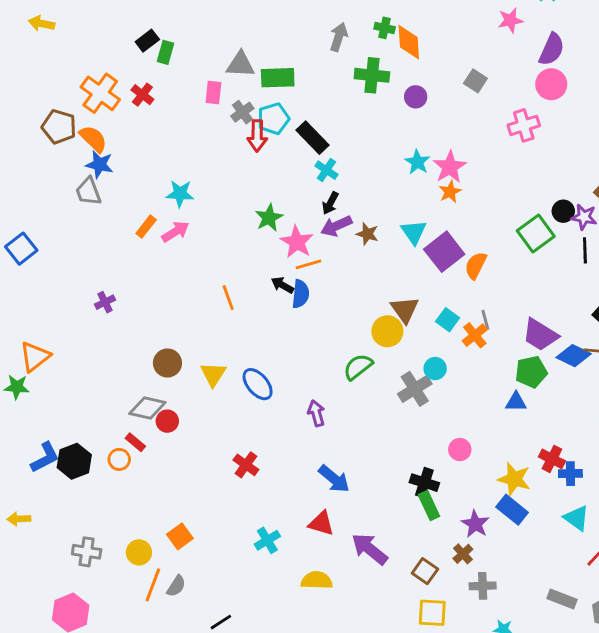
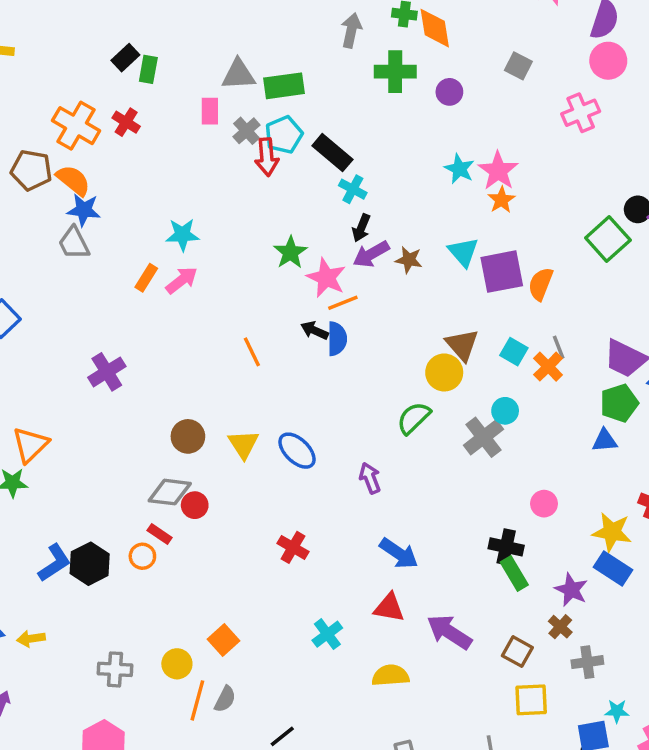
purple square: (444, 252) -> (502, 272), turned 33
purple cross: (105, 302) -> (107, 372), size x1.5

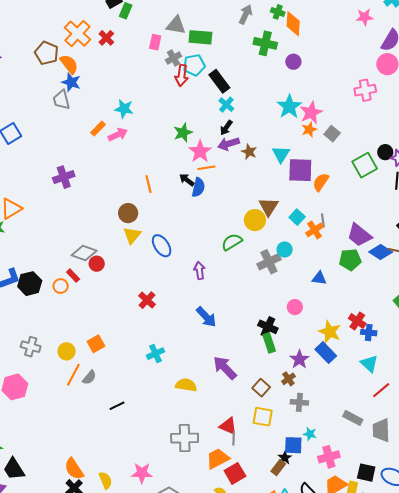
gray square: (518, 66) -> (332, 134), moved
cyan star: (459, 169) -> (289, 107), size x1.4
brown circle: (188, 436) -> (128, 213), moved
blue triangle: (605, 441) -> (319, 278), moved
red triangle: (389, 608) -> (228, 426), moved

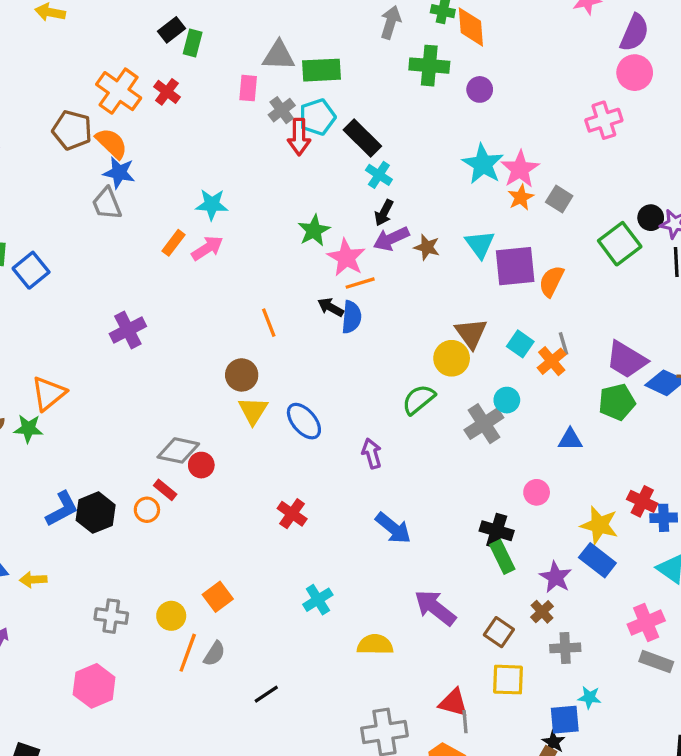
pink cross: (329, 457) -> (646, 623), moved

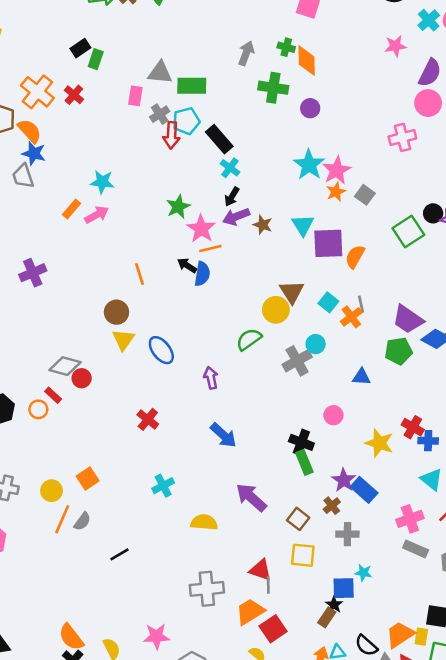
blue rectangle: (597, 560) -> (364, 490), moved

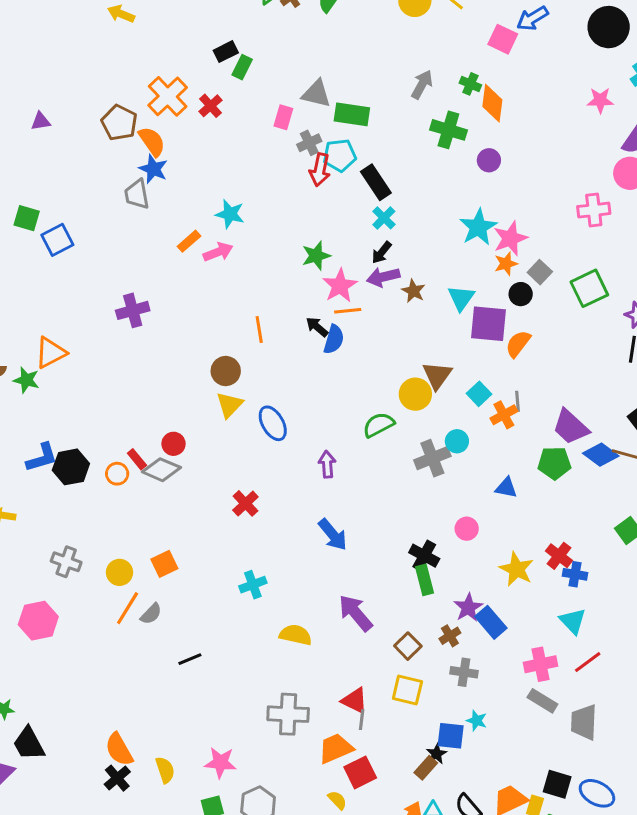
black circle: (433, 213) -> (521, 294), moved
green square: (408, 232) -> (589, 288), moved
gray diamond: (65, 366) -> (161, 470), moved

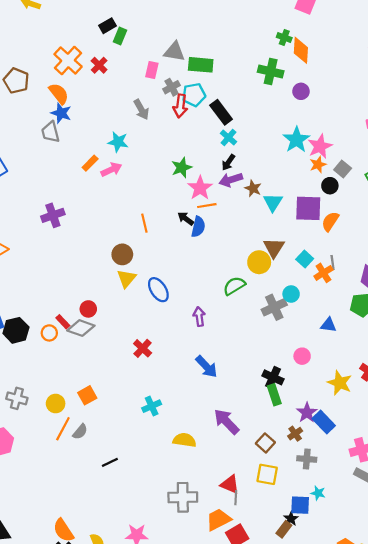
gray arrow: (422, 84) -> (141, 109), moved, turned 126
brown pentagon: (119, 123) -> (16, 81), moved
cyan triangle: (461, 298) -> (273, 202), moved

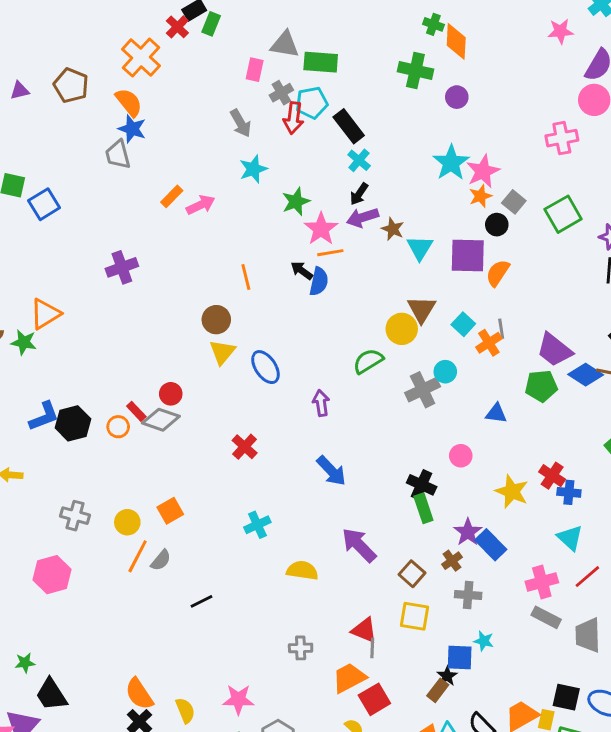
red cross: (99, 65) -> (177, 27), moved
cyan star: (118, 142) -> (253, 169), moved, turned -30
gray cross: (183, 497) -> (301, 648), size x0.6

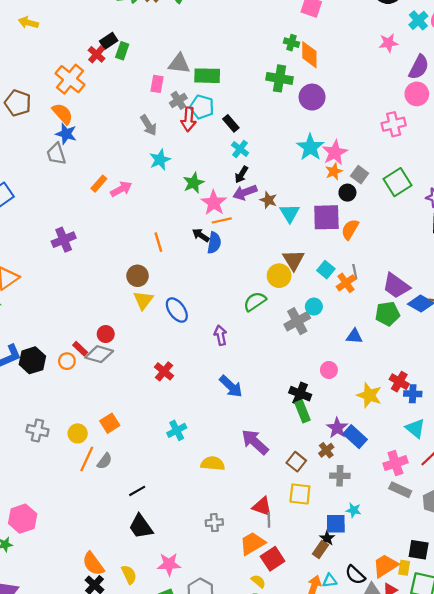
purple circle: (457, 97) -> (312, 97), size x1.5
cyan pentagon: (312, 103) -> (202, 107), turned 30
black rectangle: (349, 126) -> (231, 123), size x0.7
pink hexagon: (52, 575) -> (23, 519), moved
black trapezoid: (51, 695) -> (141, 527), moved

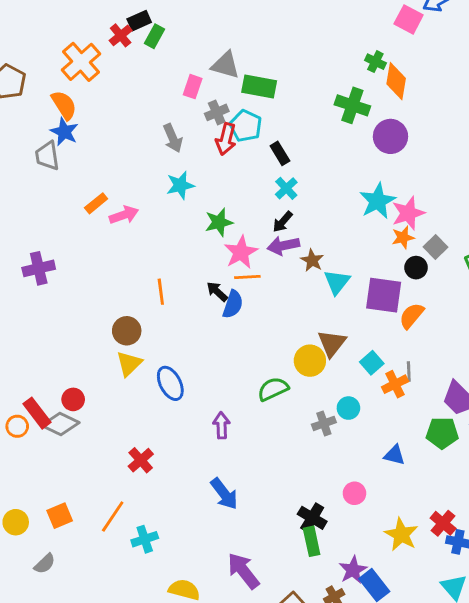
gray cross: (297, 321) -> (324, 423), size x0.7
red rectangle: (80, 349) -> (37, 413), size x1.5
orange line: (87, 459) -> (113, 516), moved

